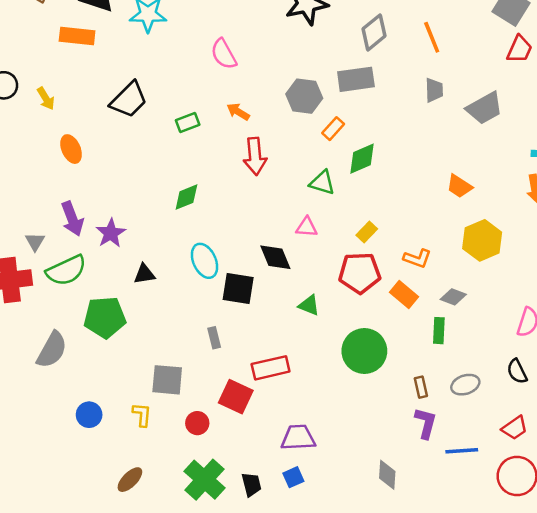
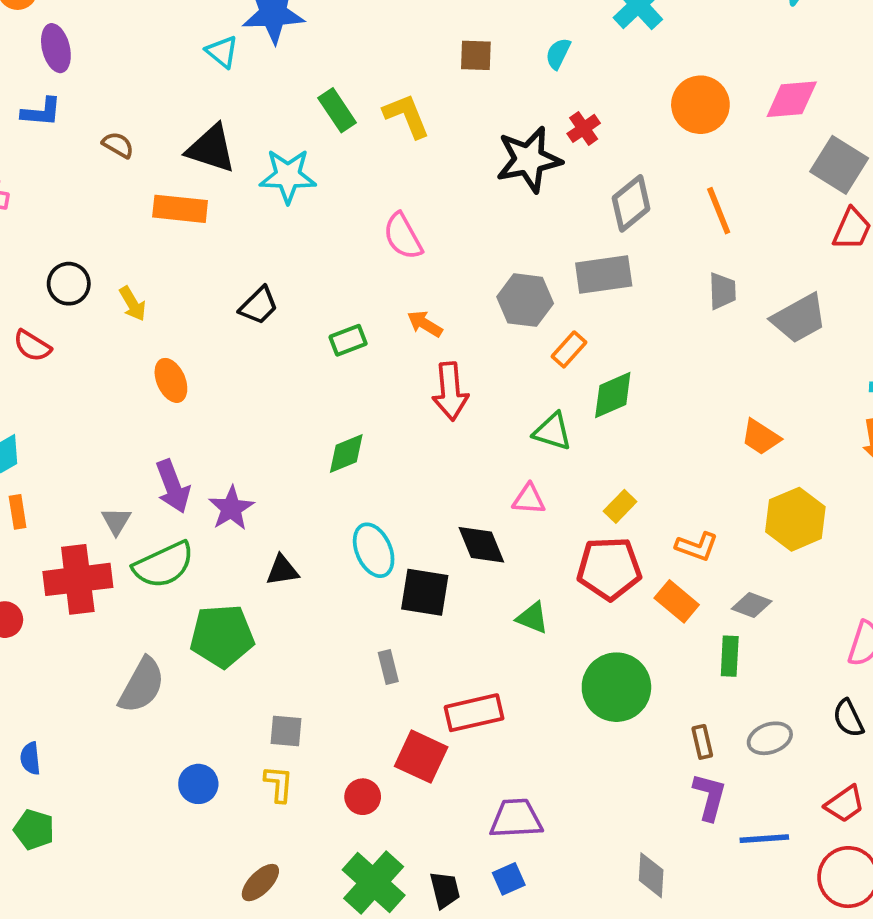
black trapezoid: (129, 100) -> (259, 306), size x0.7
gray square: (167, 380) -> (286, 731), moved, size x0.7

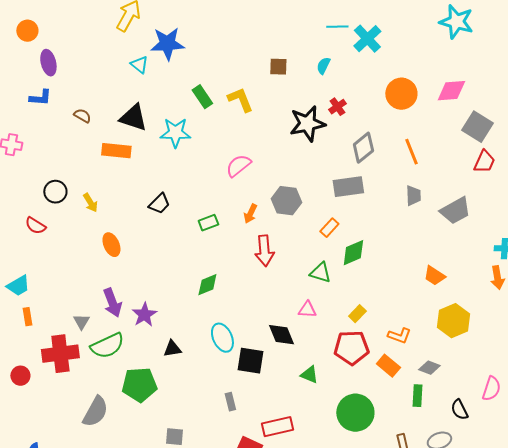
pink semicircle: (403, 236) -> (238, 166), turned 80
gray hexagon: (525, 300) -> (286, 201), moved
orange arrow: (425, 324) -> (250, 214), turned -96
black semicircle: (848, 718) -> (459, 410), moved

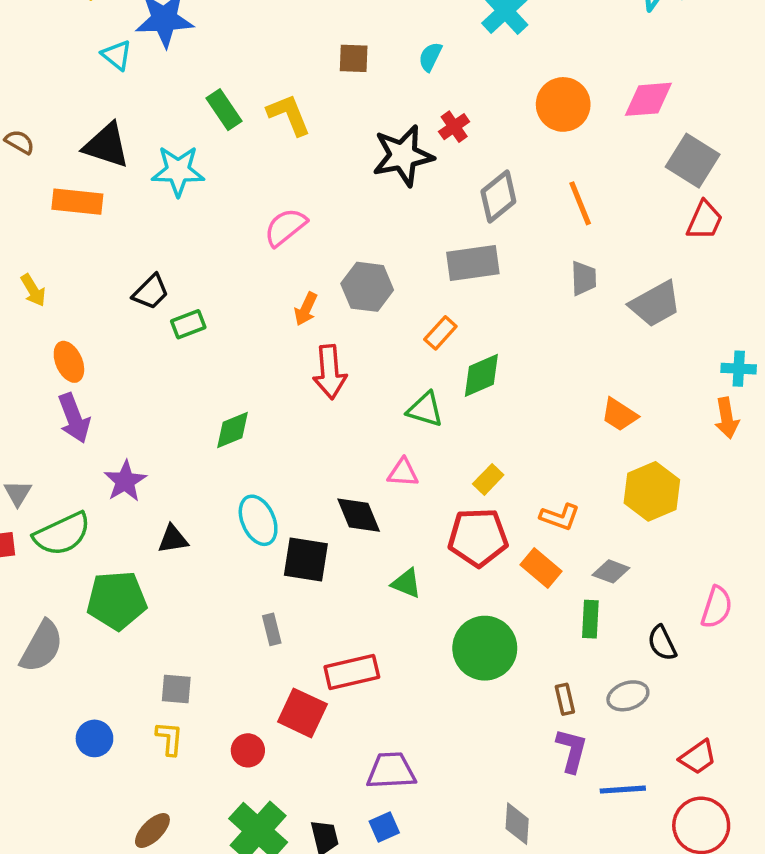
green rectangle: (208, 223) -> (188, 324), moved
purple arrow: (112, 303) -> (74, 418), moved

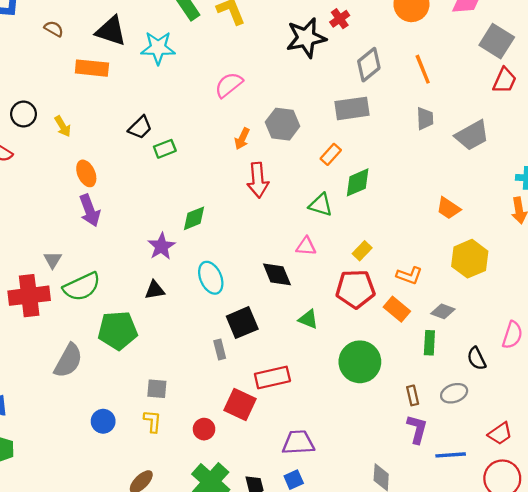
purple star: (125, 481) -> (161, 246), moved
black square: (306, 560) -> (242, 323), moved, turned -32

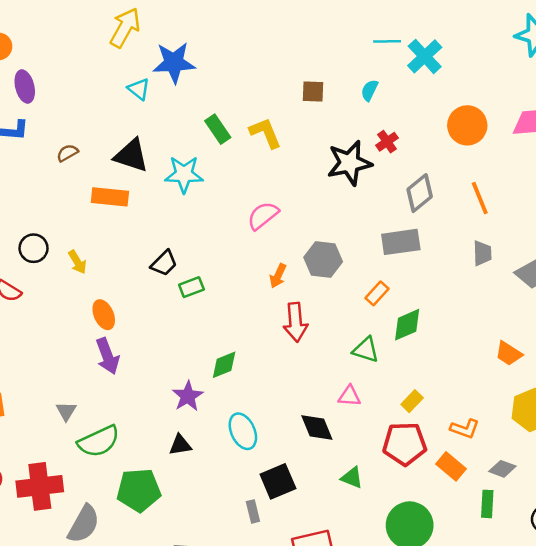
brown semicircle: (54, 29) -> (67, 153), turned -60
red cross: (29, 296) -> (40, 486), moved

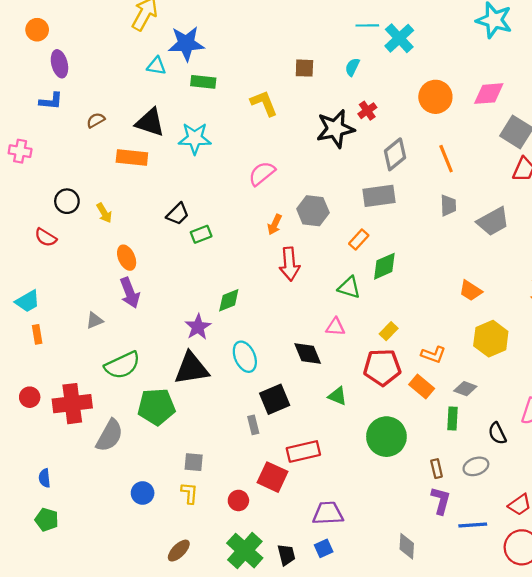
cyan triangle: (139, 89) -> (156, 66), turned -30
green rectangle: (218, 129) -> (203, 82), moved, turned -50
gray triangle: (66, 411) -> (95, 320), moved, turned 36
black triangle: (180, 445) -> (192, 368), size x1.8

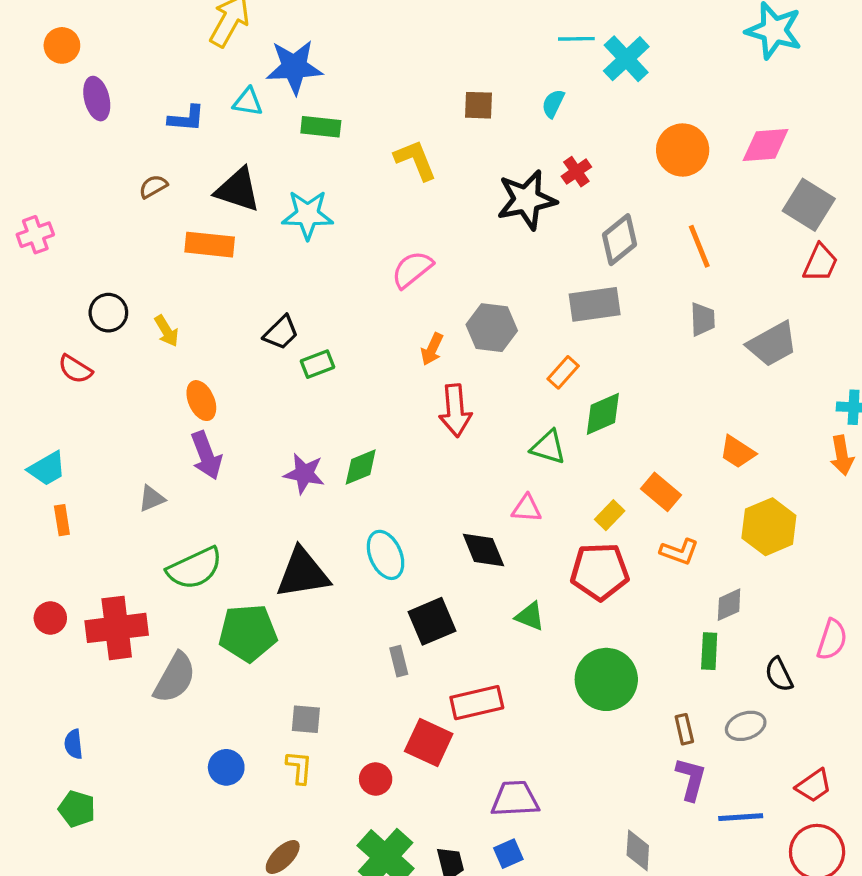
blue L-shape: (51, 101) -> (186, 118), moved
pink cross: (20, 151) -> (35, 235), turned -30
purple star: (198, 327) -> (304, 474), moved, turned -30
orange rectangle: (422, 387) -> (661, 492), moved
gray diamond: (465, 389) -> (729, 605), turned -45

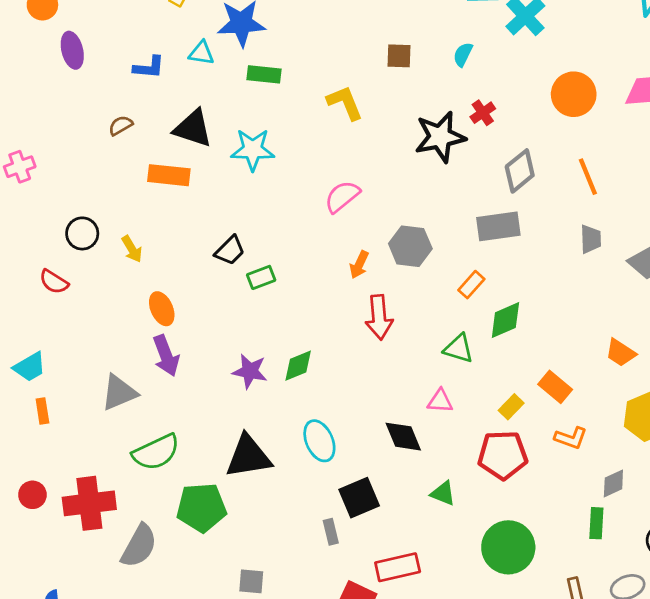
gray triangle: (152, 499) -> (119, 393), size x1.6

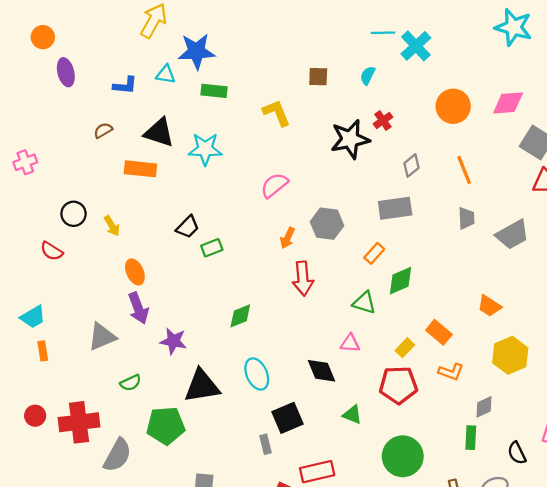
gray diamond: (520, 171) -> (411, 166), size x0.7
purple star: (250, 371) -> (173, 341), moved
green semicircle: (156, 452) -> (131, 383), size x0.6

